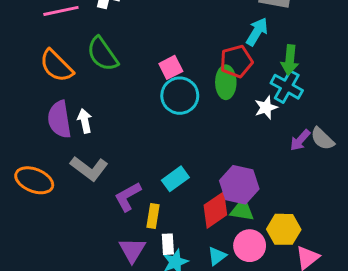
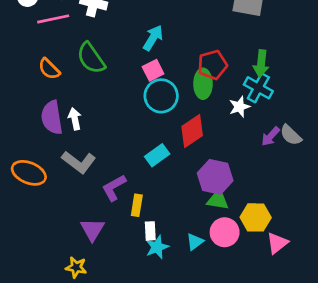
cyan arrow: (257, 32) -> (153, 38), moved
orange semicircle: (56, 66) -> (49, 69), size x0.7
cyan rectangle: (175, 179) -> (157, 155), moved
red diamond: (215, 210) -> (192, 131), moved
purple triangle: (132, 250) -> (92, 230), moved

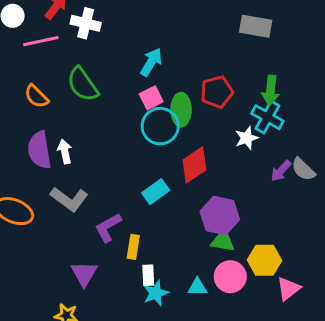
green ellipse: (203, 84) -> (181, 110), moved
cyan triangle: (195, 242) -> (197, 287), turned 36

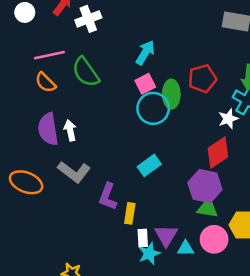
white cross: (86, 23) -> (88, 19), turned -35
pink line: (41, 41) -> (49, 55), moved
red diamond: (194, 165) -> (218, 152), moved
purple L-shape: (108, 227) -> (108, 197), turned -40
purple triangle: (84, 274) -> (166, 235), moved

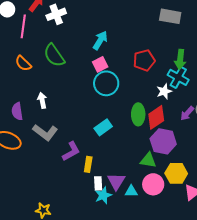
pink line: (49, 55) -> (23, 26), moved, turned -70
green ellipse: (171, 94) -> (138, 114), moved
purple semicircle: (48, 129) -> (17, 111), moved, size x0.7
purple hexagon: (205, 186) -> (163, 141), moved
purple L-shape: (108, 197) -> (71, 151), turned -140

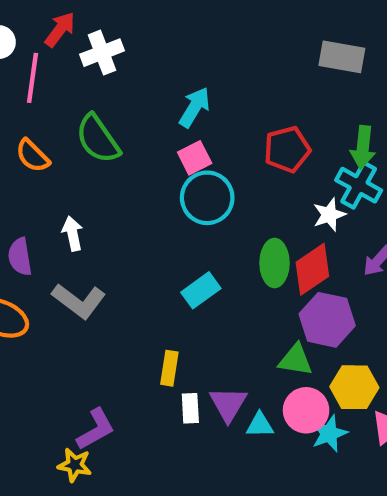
purple L-shape: (71, 151) -> (96, 429), moved
cyan star: (103, 195) -> (329, 433), moved

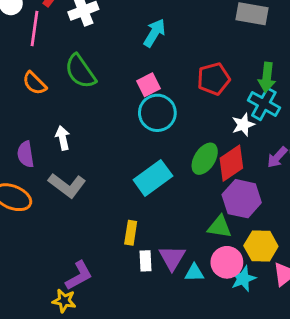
cyan arrow: (195, 107) -> (154, 33), moved
green ellipse: (275, 263) -> (205, 159), turned 32
cyan rectangle: (201, 290) -> (153, 178), size x1.4

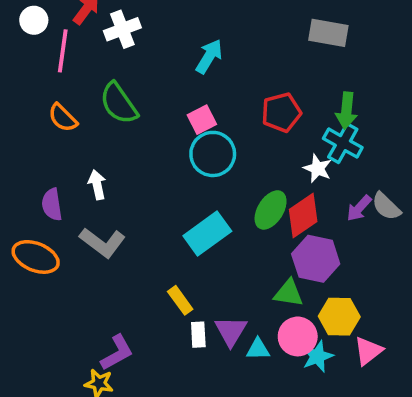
white star: (243, 125) -> (318, 168), turned -30
yellow rectangle: (131, 233) -> (180, 300), turned -45

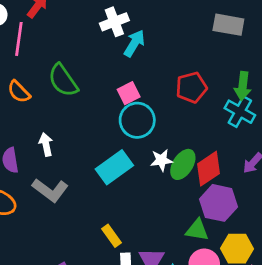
white cross: (122, 29) -> (114, 22), moved
white star: (318, 168) -> (161, 160), moved, turned -30
cyan rectangle: (207, 233) -> (114, 167), moved

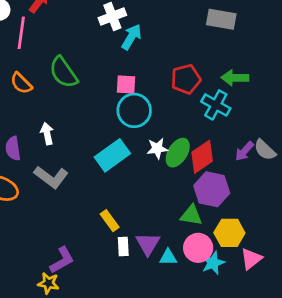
green arrow: (243, 86) -> (235, 78), turned 85
pink square: (129, 93) -> (126, 85), turned 30
cyan cross: (240, 112) -> (216, 105), moved

